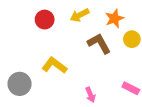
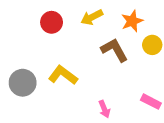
gray circle: (20, 84) -> (23, 83), moved

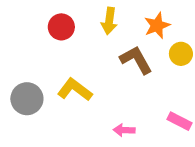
yellow arrow: (92, 17) -> (109, 21), turned -55
pink arrow: (104, 109) -> (124, 130), turned 114

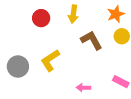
orange star: (157, 25) -> (116, 14), moved
yellow L-shape: (75, 90) -> (50, 60), turned -70

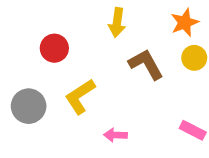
red circle: (41, 18) -> (54, 48), moved
pink arrow: (83, 88) -> (115, 135), moved

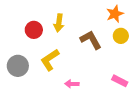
yellow arrow: (117, 22) -> (59, 23), moved

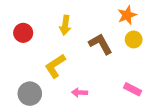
red circle: (34, 30) -> (23, 33), moved
gray circle: (18, 66) -> (30, 94), moved

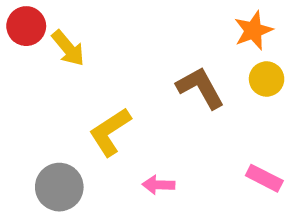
yellow arrow: (65, 25) -> (68, 48), moved, turned -48
red circle: (23, 33) -> (26, 26), moved

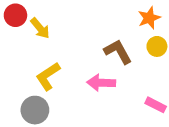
yellow L-shape: (110, 132) -> (48, 76), moved
pink arrow: (158, 185) -> (101, 83), moved, size x1.5

